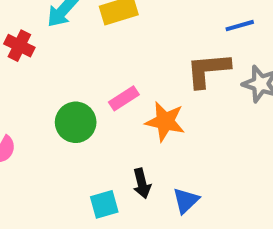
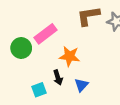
pink rectangle: (124, 98) -> (46, 34), size x1.5
orange star: (165, 121) -> (70, 56), moved

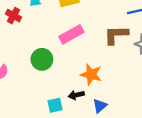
pink rectangle: (46, 34) -> (71, 34), moved
black arrow: (58, 78) -> (76, 95), turned 88

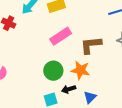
brown L-shape: (116, 35) -> (91, 45), moved
green circle: (42, 59) -> (53, 71), moved

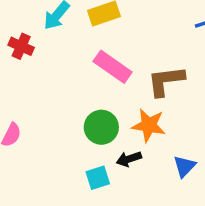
pink rectangle: (61, 36) -> (113, 67), turned 70
blue triangle: (90, 97) -> (184, 166), moved

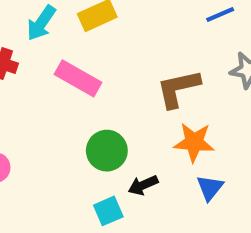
pink rectangle: (113, 67) -> (78, 78), moved
orange star: (149, 125) -> (194, 142), moved

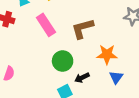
pink rectangle: (78, 78) -> (46, 25), turned 30
brown L-shape: (178, 88) -> (83, 29), moved

